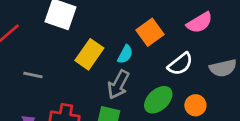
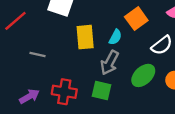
yellow rectangle: (89, 54) -> (85, 37), turned -40

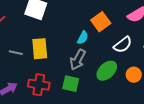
yellow rectangle: (85, 37) -> (40, 49), moved

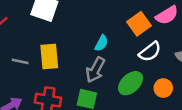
orange square: (101, 22) -> (139, 24), moved

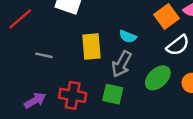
cyan semicircle: (101, 43) -> (128, 37), turned 84
yellow rectangle: (49, 56) -> (91, 47), moved

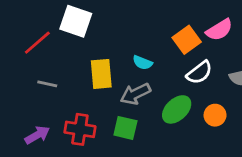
red line: (20, 19) -> (37, 43), moved
gray arrow: (121, 64) -> (135, 94), turned 36

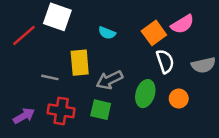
cyan semicircle: (143, 63) -> (107, 33), moved
white semicircle: (199, 73) -> (165, 61), turned -70
gray line: (47, 84) -> (50, 77), moved
green ellipse: (177, 109) -> (145, 94), turned -30

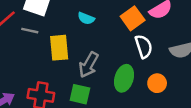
gray line: (50, 77) -> (30, 31), moved
gray arrow: (109, 80) -> (89, 65), turned -35

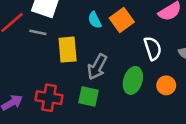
cyan semicircle: (86, 18) -> (95, 20), turned 42
orange square: (133, 18) -> (122, 20), moved

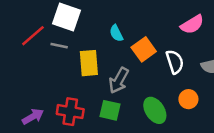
orange square: (122, 20) -> (144, 49), moved
green ellipse: (133, 80) -> (155, 110), moved, turned -50

